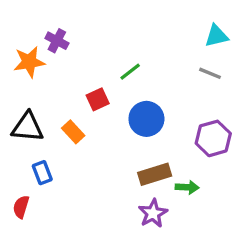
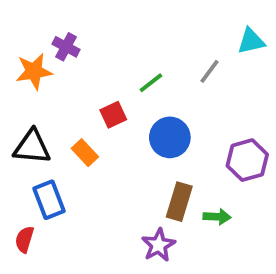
gray line: (210, 73) -> (209, 71), moved, turned -75
blue rectangle: (42, 173) -> (49, 200), size x1.4
brown rectangle: (155, 174) -> (179, 202), turned -56
purple star: (153, 213) -> (159, 245), moved

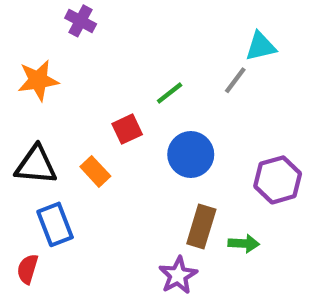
cyan triangle: (251, 41) -> (261, 46), moved
purple cross: (66, 47) -> (81, 21), moved

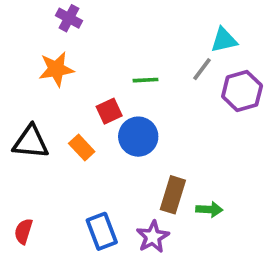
orange star: (38, 80) -> (56, 69), moved
green line: (170, 93) -> (145, 80), turned 35
blue circle: (191, 154) -> (138, 137), moved
purple hexagon: (278, 180) -> (242, 91), moved
blue rectangle: (55, 224) -> (102, 231), moved

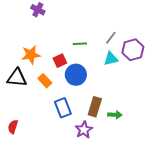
cyan triangle: (224, 40) -> (111, 59), moved
orange star: (56, 69) -> (31, 55), moved
blue rectangle: (102, 231) -> (63, 108), moved

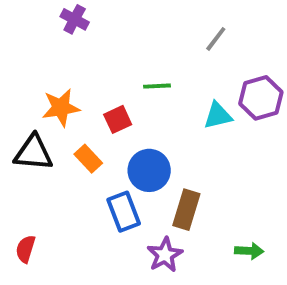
gray line: (111, 38) -> (216, 39), moved
blue circle: (76, 75) -> (149, 170), moved
green arrow: (115, 115) -> (249, 251), moved

